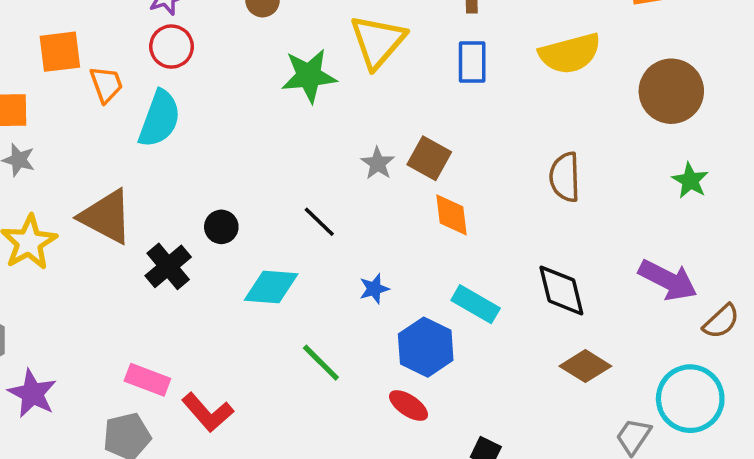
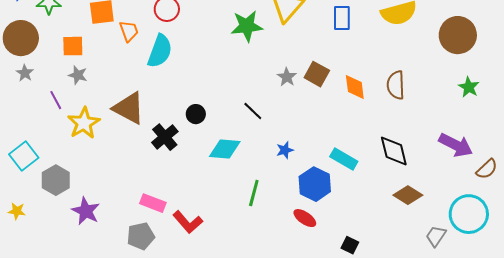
orange diamond: (451, 215) -> (355, 87), moved
green line: (321, 363) -> (254, 193), turned 60

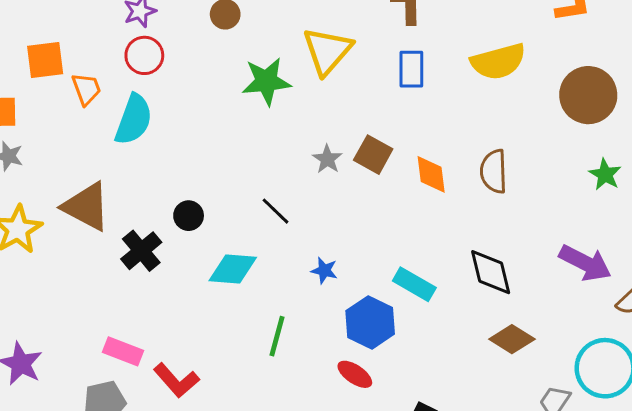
blue star: (285, 150) -> (324, 271), turned 30

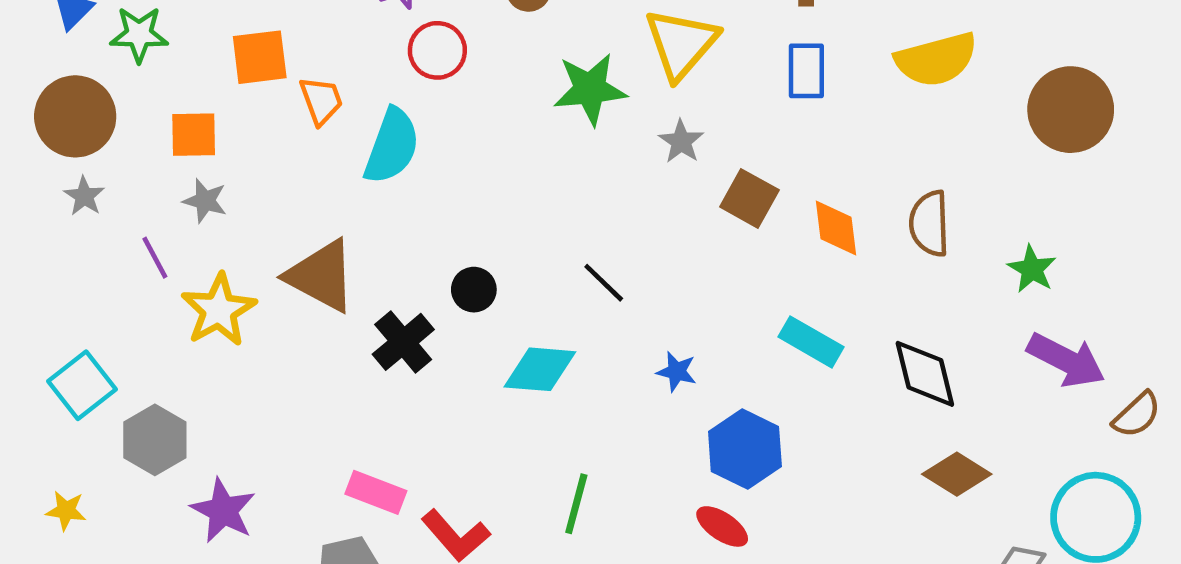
red circle: (144, 55) -> (437, 50), moved
gray star: (327, 159) -> (681, 141), moved
green star: (605, 174) -> (1032, 269), moved
cyan rectangle: (414, 284) -> (811, 342), moved
green line: (277, 336) -> (576, 504), moved

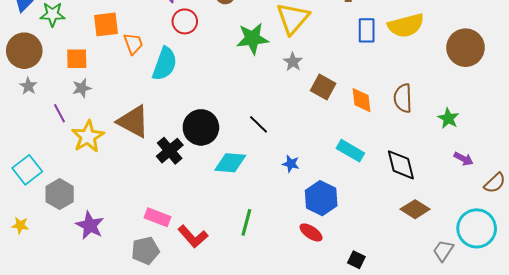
blue rectangle: (806, 71) -> (367, 30), moved
gray star: (205, 201) -> (82, 88), turned -30
black circle: (474, 290) -> (201, 127), size x1.8
purple arrow: (1066, 360) -> (463, 159), size x0.6

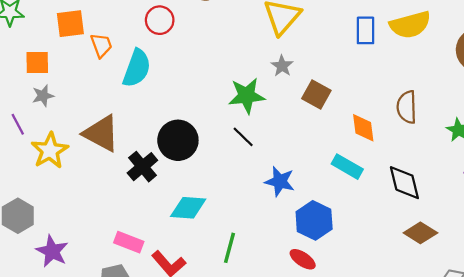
green star: (252, 39) -> (247, 96), moved
orange diamond: (361, 100) -> (363, 128), moved
cyan diamond: (230, 163) -> (188, 208), moved
blue star: (291, 164) -> (280, 181), size x1.5

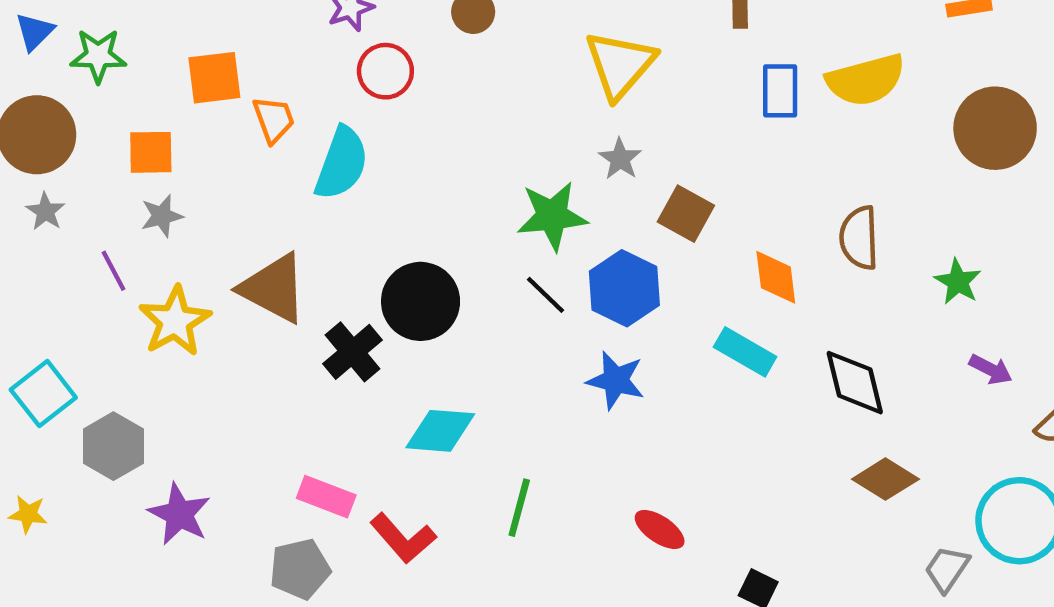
blue hexagon: (314, 220) -> (624, 288), moved

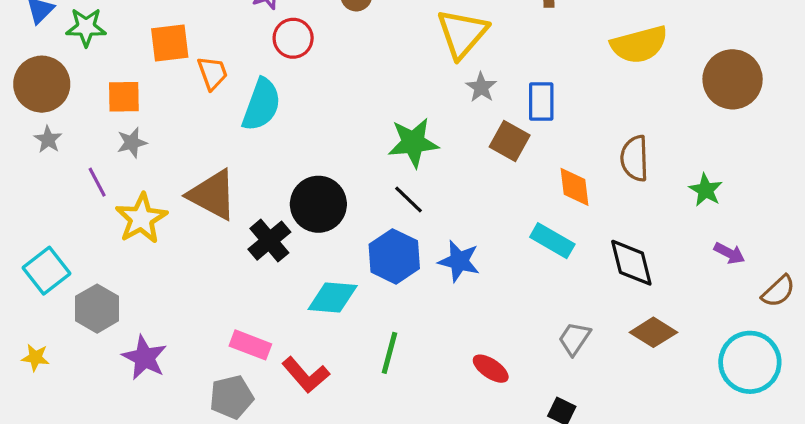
blue rectangle: (780, 91) -> (541, 101), moved
gray star: (620, 159) -> (481, 87), moved
blue hexagon: (624, 288) -> (394, 256), moved
gray trapezoid: (947, 569) -> (574, 339), moved

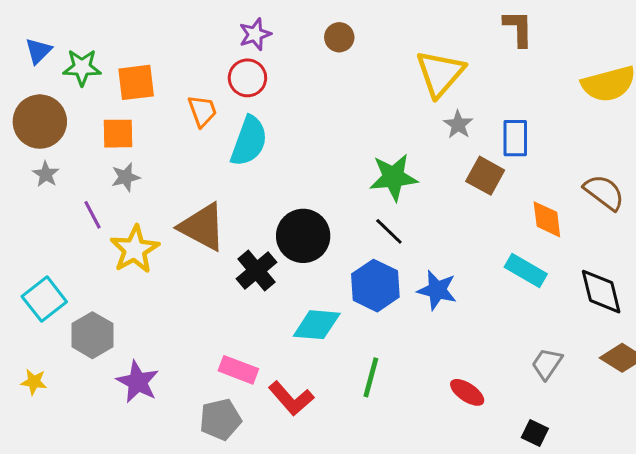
red circle: (293, 38) -> (247, 78), moved
orange square: (170, 43) -> (136, 82), moved
brown semicircle: (635, 158) -> (604, 192), turned 129

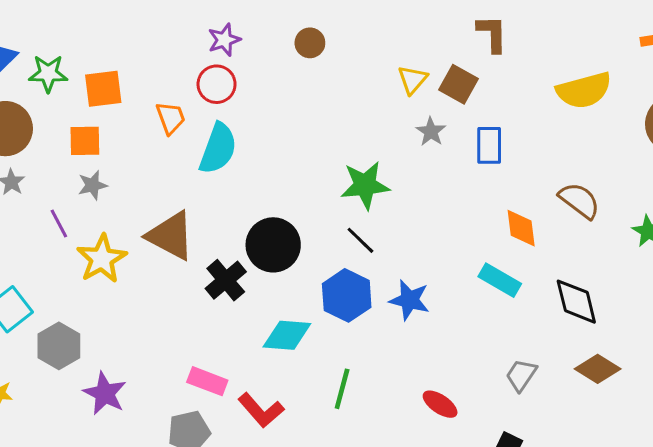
yellow triangle: (440, 73) -> (412, 80), size x0.6
brown square: (485, 176) -> (458, 84), moved

